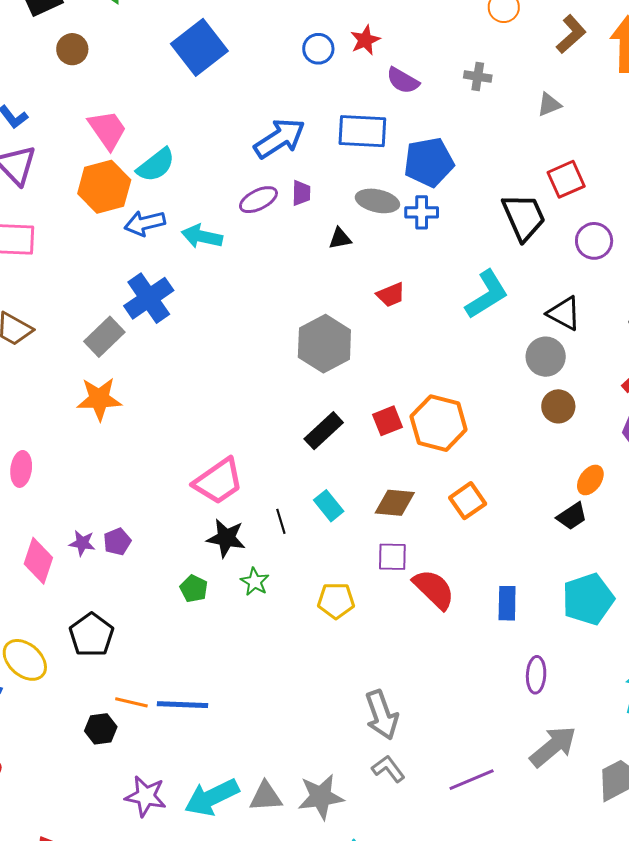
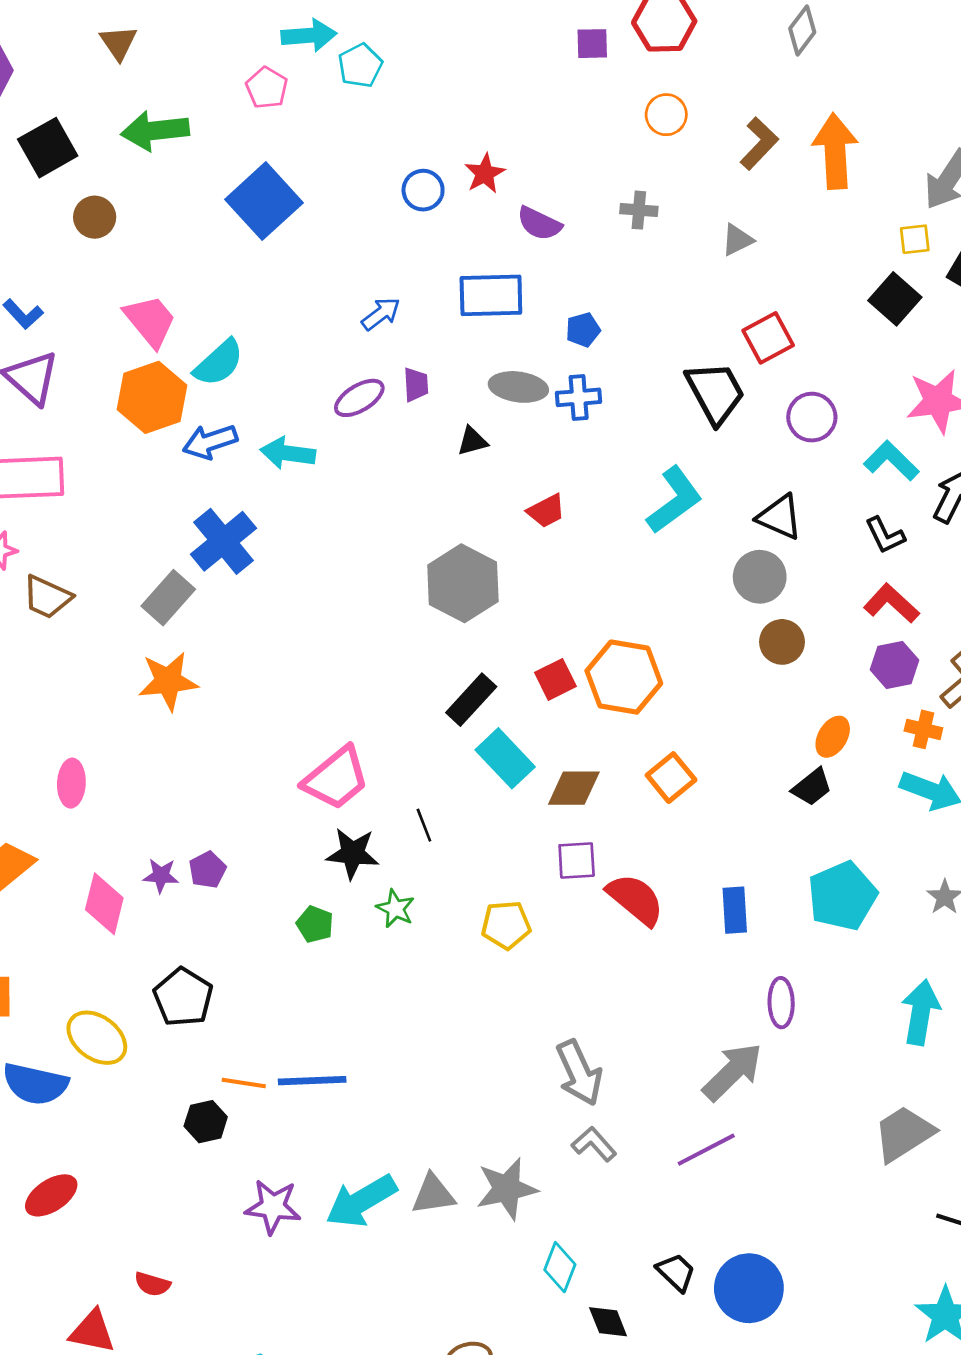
blue arrow: (280, 138) -> (381, 314), size x0.6
blue pentagon: (429, 162) -> (583, 330), size x0.5
cyan rectangle: (329, 506) -> (505, 758), moved, size x1.4
gray arrow: (553, 747) -> (732, 1072), moved

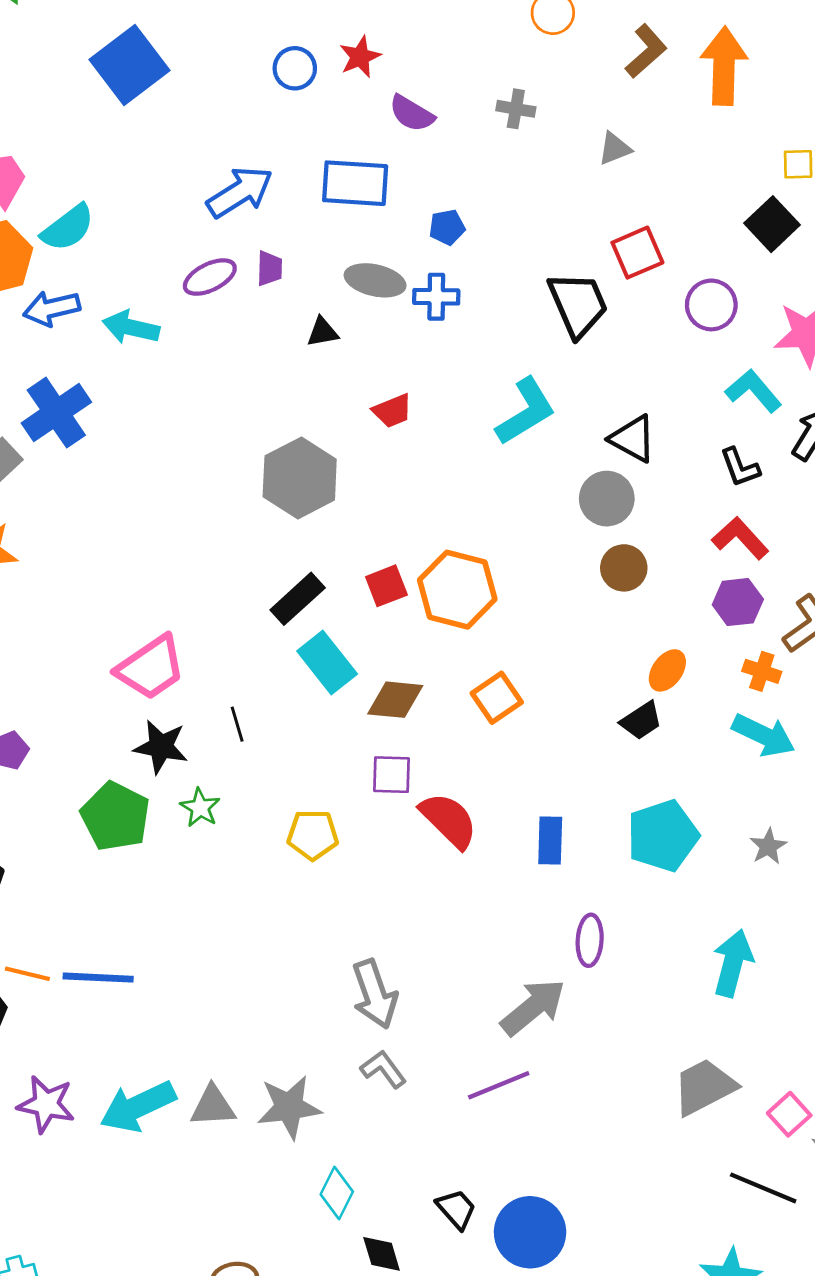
blue arrow: (381, 314) -> (240, 192), size x1.6
purple circle: (812, 417) -> (711, 305), moved
green pentagon: (315, 924) -> (115, 816), size x1.8

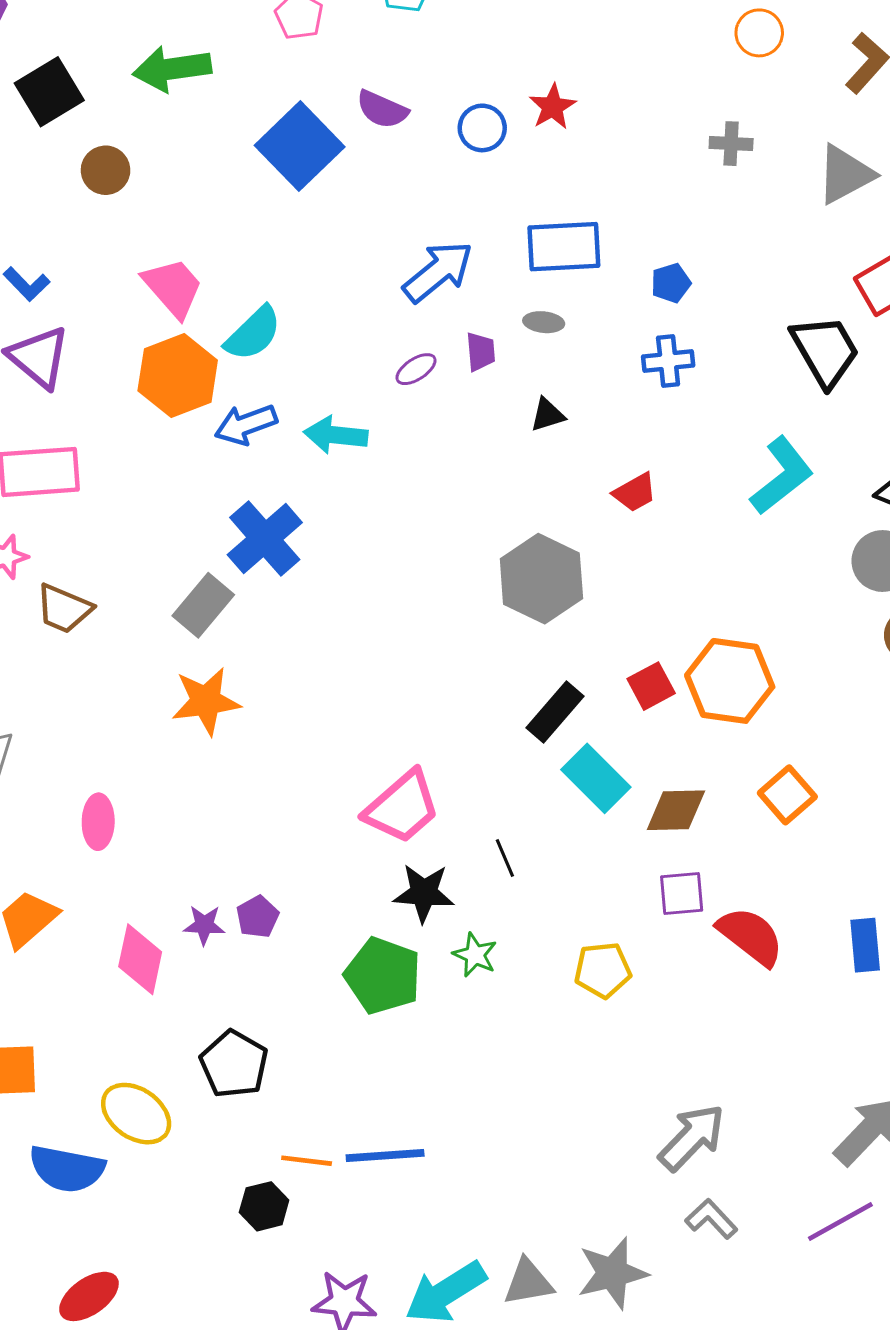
purple semicircle: (412, 113) -> (382, 109), moved
gray triangle: (615, 149) -> (845, 174), size x1.6
purple ellipse: (210, 277) -> (416, 369), size x0.7
gray ellipse: (375, 280) -> (544, 322), moved, size x0.6
gray arrow: (375, 994) -> (692, 1138), turned -110

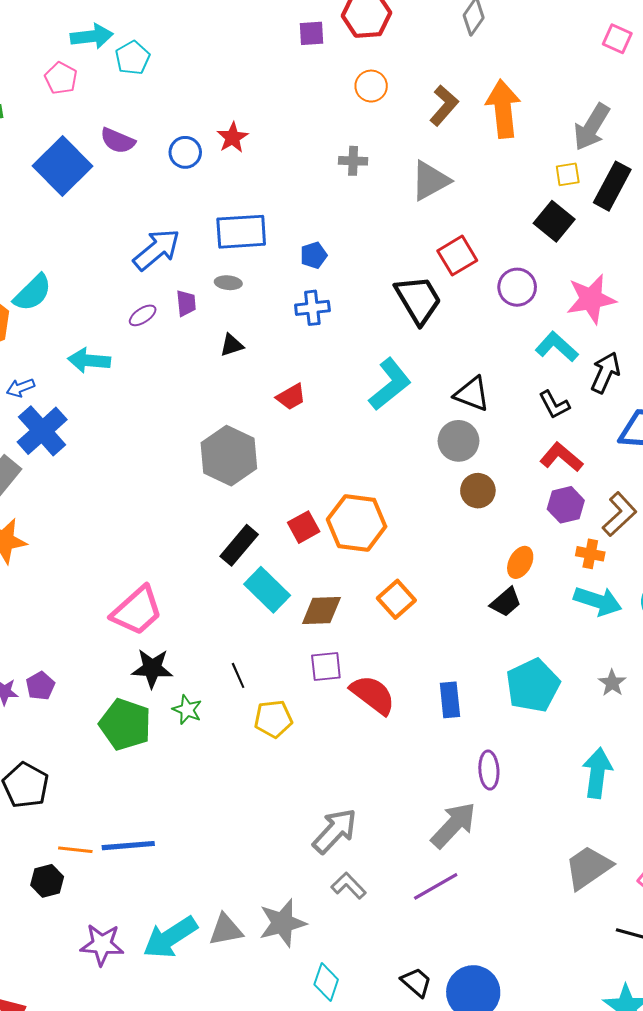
blue arrow: (246, 424) -> (20, 388), moved, size x0.7
black line: (505, 858) -> (238, 675), moved

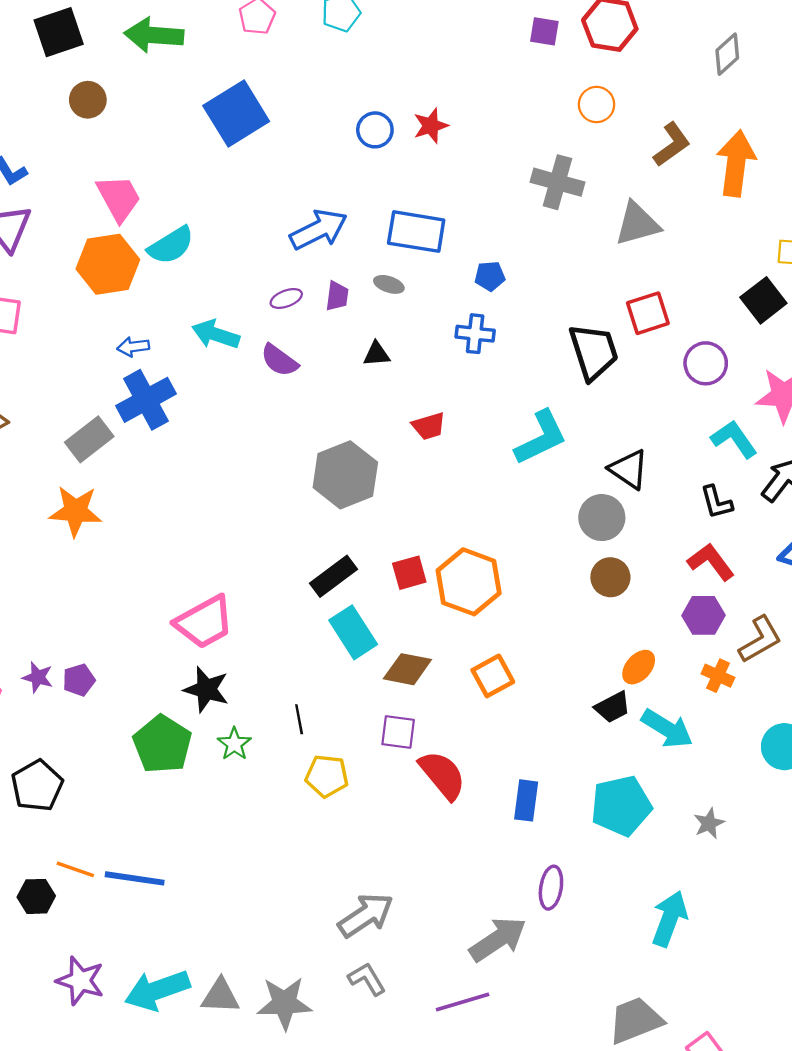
purple semicircle: (118, 141) -> (279, 360), moved
gray cross: (353, 161) -> (557, 182), size x1.6
cyan arrow: (598, 601) -> (667, 729), moved

